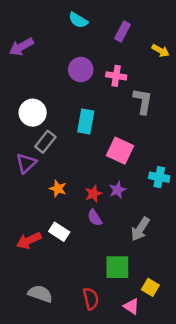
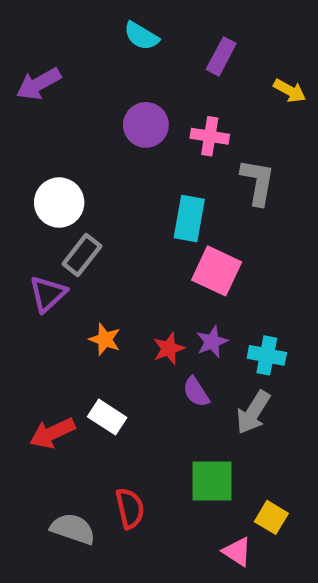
cyan rectangle: (86, 121) -> (189, 218), moved
cyan cross: (159, 177) -> (267, 355), moved
purple semicircle: (95, 218) -> (196, 392), moved
red semicircle: (91, 299) -> (130, 508), moved

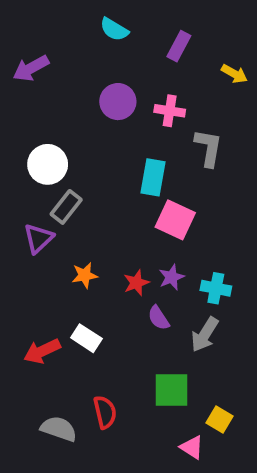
orange star: (105, 339) -> (85, 275), turned -30

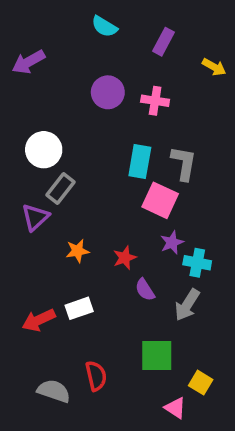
gray L-shape: (208, 148) -> (184, 163), moved
purple star: (171, 277) -> (172, 242), moved
white rectangle: (86, 338) -> (79, 308), turned -52

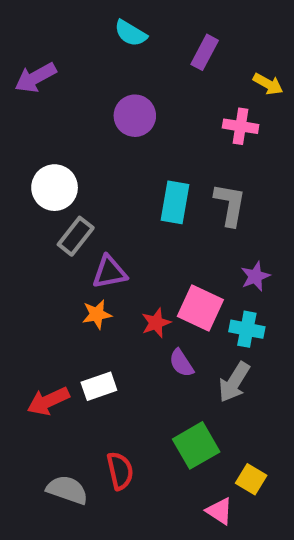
pink cross: (155, 101) -> (241, 126), moved
pink square: (160, 200) -> (200, 308), moved
purple triangle: (35, 217) -> (109, 272), moved, turned 32
purple star: (172, 242) -> (255, 276), moved
green square: (157, 356) -> (196, 445), turned -30

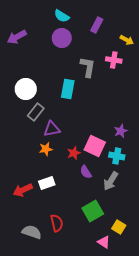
purple circle: (135, 116) -> (62, 38), moved
cyan rectangle: (175, 202) -> (68, 89), moved
gray L-shape: (230, 204) -> (88, 67), moved

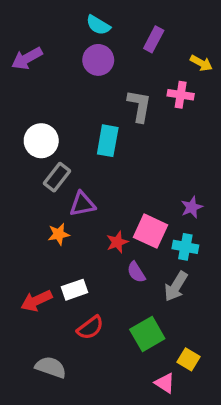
orange star: (46, 149) -> (59, 234), moved
red semicircle: (57, 223) -> (90, 328), moved, turned 66

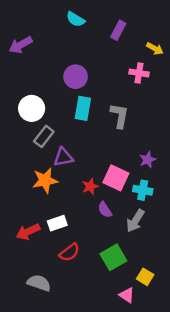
purple circle: (98, 60) -> (76, 77), moved
gray L-shape: (139, 106) -> (119, 116), moved
orange star: (59, 234) -> (45, 180), size x1.5

